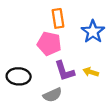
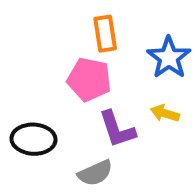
yellow arrow: (91, 72) -> (165, 113), moved

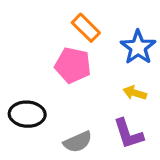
orange rectangle: (105, 34) -> (86, 28), turned -36
purple L-shape: (117, 129) -> (128, 134), moved

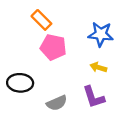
orange rectangle: (86, 28) -> (41, 20), moved
blue star: (138, 47) -> (101, 34), turned -30

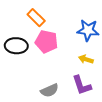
black ellipse: (20, 83) -> (16, 46), moved

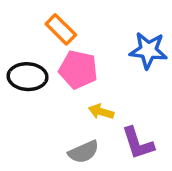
yellow arrow: (86, 59) -> (101, 112), moved

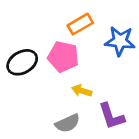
orange rectangle: (61, 29) -> (80, 24), moved, turned -75
black ellipse: (28, 77) -> (22, 62), turned -32

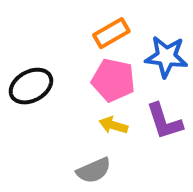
pink pentagon: (63, 57) -> (113, 80), moved
purple L-shape: (111, 116) -> (164, 121), moved

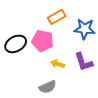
pink pentagon: (113, 80) -> (43, 41), moved

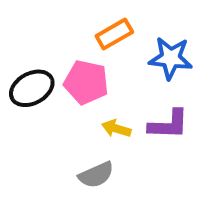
purple L-shape: (84, 62) -> (169, 125), turned -70

